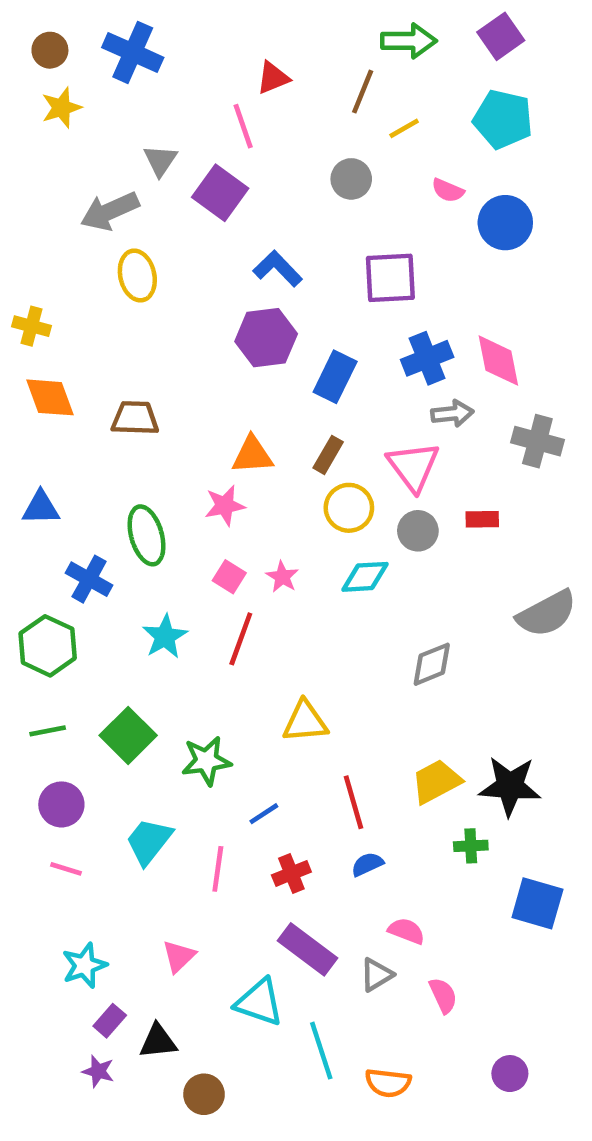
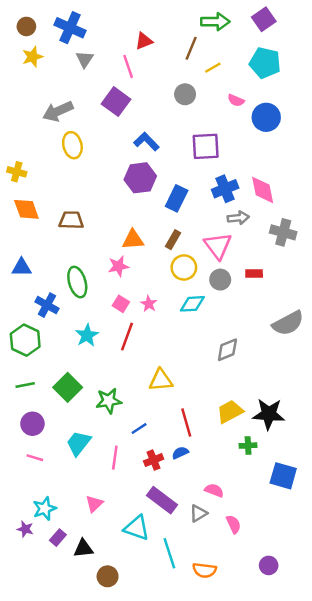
gray triangle: (160, 161) -> (85, 59), moved
blue semicircle: (367, 864) -> (180, 453), moved
purple star: (98, 1071) -> (25, 529), moved

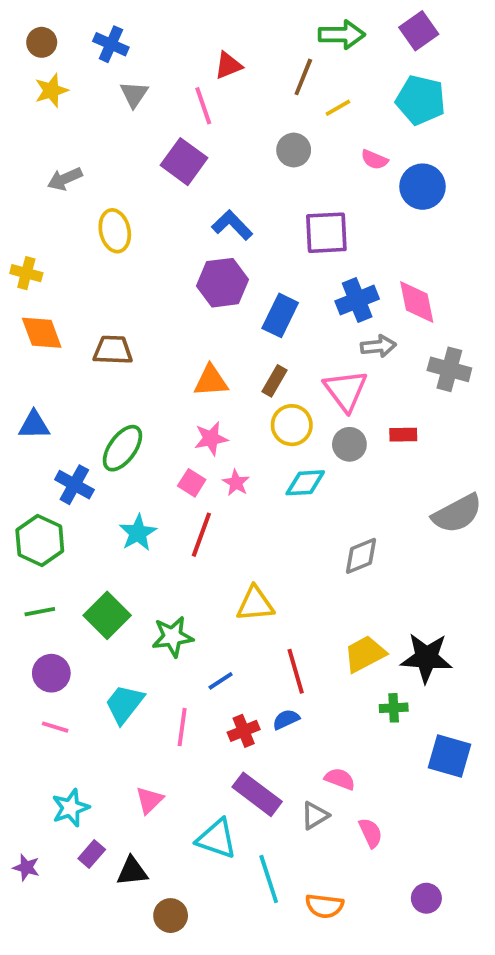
blue cross: (70, 28) -> (111, 44), size x0.7
gray arrow: (58, 111) -> (65, 179), moved, size x0.7
pink star: (118, 266) -> (211, 439), moved
green ellipse: (77, 282) -> (122, 448), turned 52
purple star: (25, 529) -> (26, 867), moved

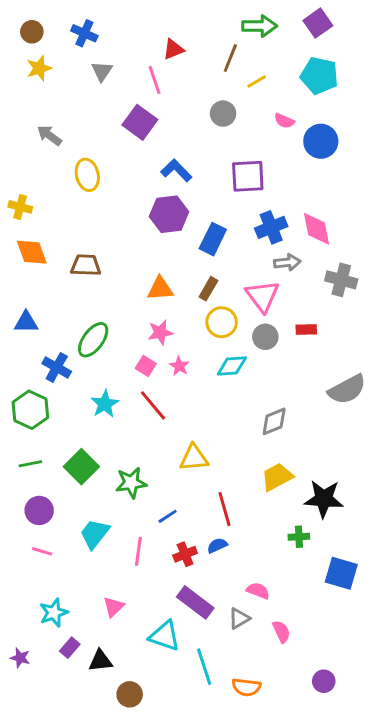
gray arrow: (65, 179) -> (49, 135), turned 60
red line: (201, 535) -> (153, 405), turned -60
yellow trapezoid: (365, 654) -> (277, 477), moved

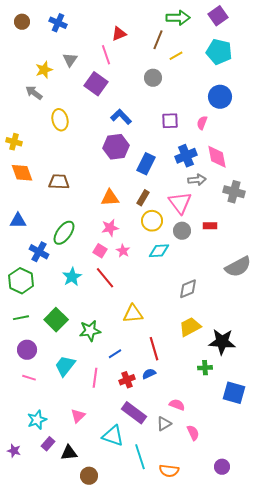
yellow star: (39, 68) -> (44, 70), moved
gray triangle: (102, 71) -> (70, 60), moved
pink semicircle: (284, 121) -> (202, 123), moved, turned 88
purple square: (248, 176) -> (170, 121), size x0.7

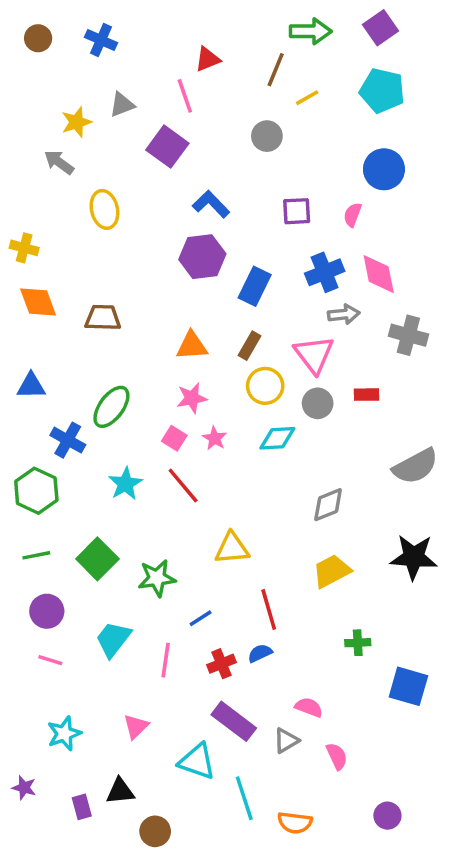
gray triangle: (70, 60) -> (122, 105), turned 35
black star: (222, 342) -> (414, 557), moved
purple rectangle: (48, 444) -> (82, 807), moved, turned -56

